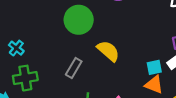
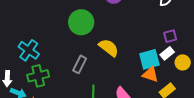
cyan cross: (16, 48) -> (29, 50), size x1.5
cyan square: (154, 67) -> (149, 59), size x1.5

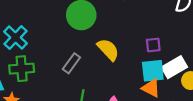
purple square: (170, 36) -> (153, 45), moved
white rectangle: (167, 53) -> (174, 67), size x1.5

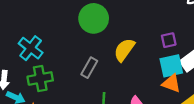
yellow semicircle: (108, 50) -> (124, 50), turned -95

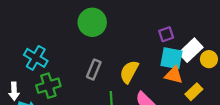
yellow semicircle: (124, 50) -> (129, 72), moved
cyan square: (171, 66) -> (172, 58), turned 30

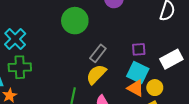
white rectangle: (191, 50) -> (171, 59), moved
yellow circle: (209, 59) -> (155, 88), moved
gray rectangle: (94, 70) -> (98, 53), moved

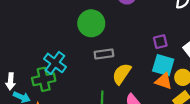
cyan cross: (15, 39) -> (55, 63), moved
gray rectangle: (98, 53) -> (104, 54), moved, turned 54

